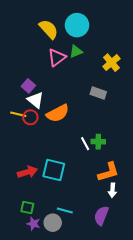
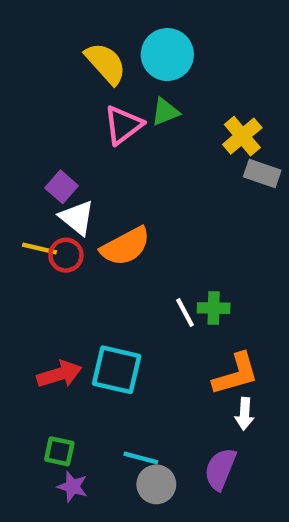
gray rectangle: (98, 93) -> (262, 174), moved
gray circle: (53, 223) -> (156, 484), moved

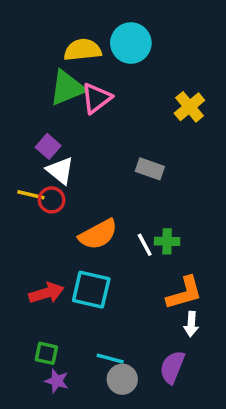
yellow semicircle: (106, 63) -> (83, 50), turned -54
green triangle: (165, 112) -> (67, 88), moved, size x1.6
gray rectangle: (262, 174) -> (150, 169), moved
orange semicircle: (125, 246) -> (98, 234), moved

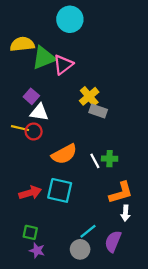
cyan circle: (131, 43) -> (70, 19), moved
yellow semicircle: (83, 50) -> (22, 44), moved
yellow cross: (189, 107) -> (89, 96), moved
white triangle: (60, 171) -> (39, 112), turned -30
cyan line: (110, 359) -> (88, 231), moved, turned -54

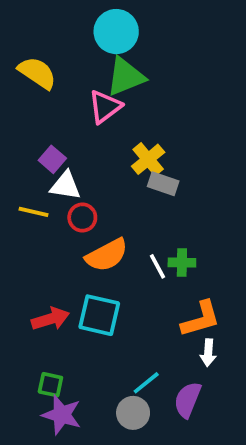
yellow semicircle: (22, 44) -> (37, 73), turned 40
green triangle: (44, 58) -> (126, 77), moved
red circle: (34, 131) -> (82, 218), moved
purple star: (37, 251) -> (62, 415), size x1.5

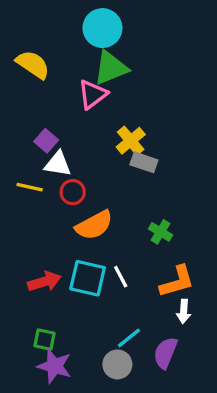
green cross: (182, 263) -> (160, 232), turned 30
white line: (157, 266) -> (121, 277), moved

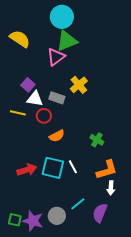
gray rectangle: (144, 162) -> (57, 98), moved
orange semicircle: (94, 225) -> (57, 136), size x0.7
green square: (44, 340) -> (15, 220), moved
gray circle: (117, 364) -> (57, 216), moved

